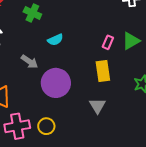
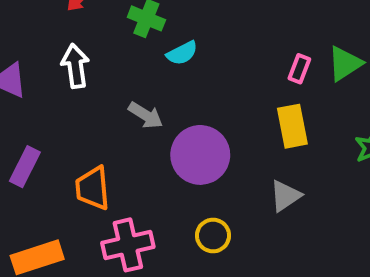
cyan semicircle: (55, 40) -> (182, 53), moved
gray triangle: (97, 106) -> (285, 196), turned 30
yellow circle: (46, 126) -> (213, 236), moved

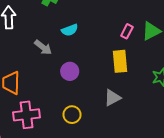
cyan semicircle: (182, 53) -> (70, 30), moved
purple circle: (200, 155) -> (70, 71), size x0.6

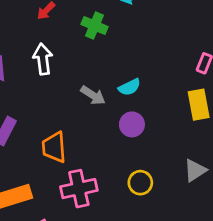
cyan semicircle: (70, 30) -> (129, 87), moved
gray triangle: (112, 98) -> (195, 170), moved

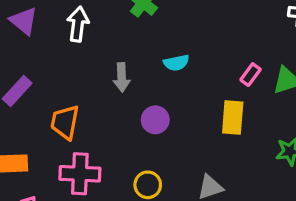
cyan semicircle: (129, 87) -> (176, 63), moved
gray arrow: (93, 95) -> (122, 77), turned 40

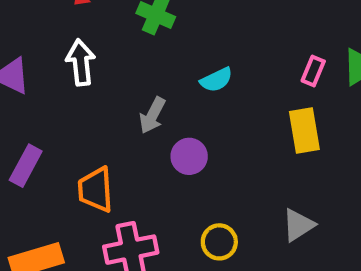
gray arrow: (122, 77) -> (152, 115), turned 44
purple circle: (155, 120) -> (189, 156), moved

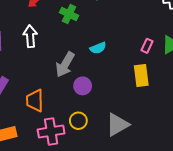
gray arrow: (152, 115) -> (65, 64), size x1.4
gray triangle: (298, 225) -> (117, 125), moved, size x1.4
yellow circle: (219, 242) -> (78, 121), moved

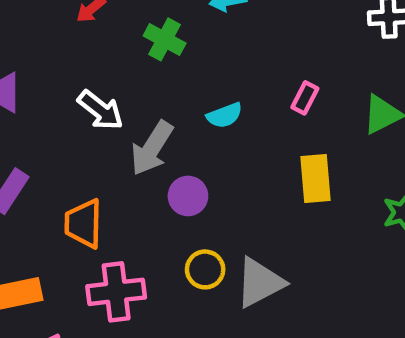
white arrow: (30, 36) -> (100, 110), moved, turned 130
pink rectangle: (147, 46) -> (305, 98), moved
yellow circle: (78, 121) -> (205, 269), moved

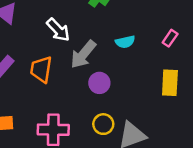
orange trapezoid: (83, 224) -> (41, 69), moved

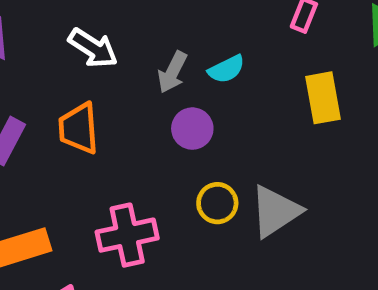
cyan semicircle: (125, 42) -> (226, 69), moved
gray arrow: (83, 54) -> (172, 72), moved, size x0.7

